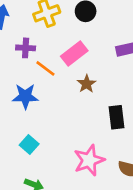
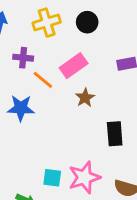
cyan square: (29, 144) -> (52, 178), moved, turned -36

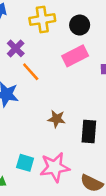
purple cross: (23, 58) -> (16, 48), turned 30
pink rectangle: (74, 66) -> (75, 56), moved
brown star: (85, 98) -> (57, 119), moved, turned 30

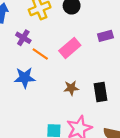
pink rectangle: (75, 56) -> (70, 48), moved

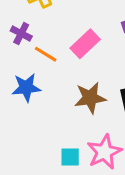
brown star: (71, 88) -> (90, 98), size x1.5

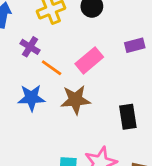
brown star: (90, 98) -> (75, 100), moved

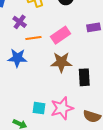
orange line: (52, 68) -> (33, 38), turned -49
brown star: (75, 100) -> (61, 62), moved

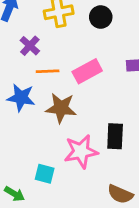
brown star: (61, 62) -> (61, 108), moved
pink star: (62, 108) -> (81, 151), moved

